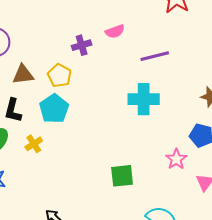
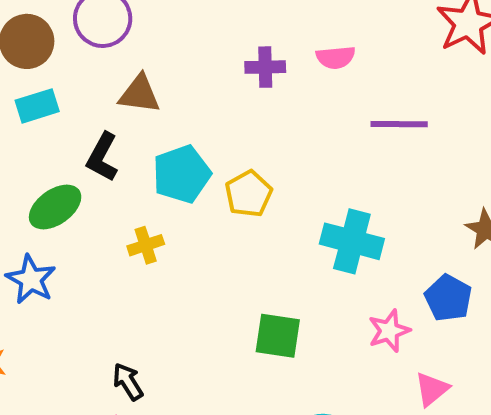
yellow pentagon: (60, 76) -> (249, 194), moved
cyan cross: (144, 99) -> (352, 241), moved
yellow cross: (34, 144) -> (146, 245), moved

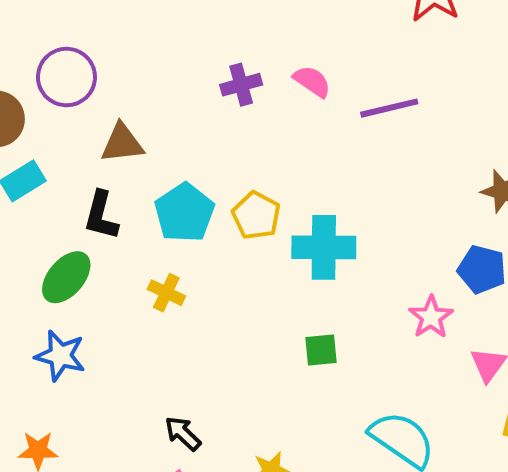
pink semicircle: (336, 57) -> (312, 81), moved, turned -126
cyan cross: (352, 241) -> (324, 247), moved
yellow cross: (146, 245) -> (166, 293), turned -32
green square: (278, 336) -> (321, 350), size x0.7

